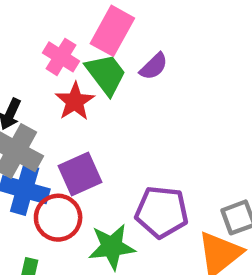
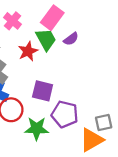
pink cross: (61, 57) -> (12, 21), moved
purple square: (80, 174) -> (43, 91), moved, turned 30

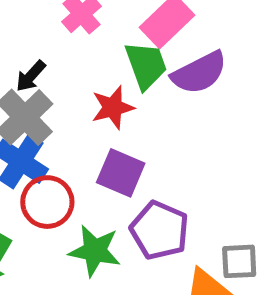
purple semicircle: (71, 39) -> (199, 73), size x1.6
red star: (28, 51) -> (113, 107), moved

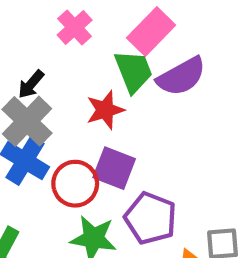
red circle: (47, 202) -> (75, 184), moved

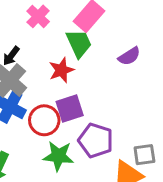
purple semicircle: (181, 76) -> (129, 56), moved, size x0.7
purple square: (114, 168) -> (70, 108), turned -36

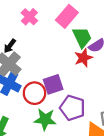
green trapezoid: (79, 43) -> (82, 37), moved
red star: (61, 70) -> (83, 58), moved

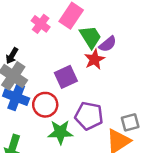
pink cross: (29, 17) -> (41, 24), moved
purple square: (53, 84) -> (66, 77), moved

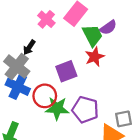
purple semicircle: (108, 44) -> (108, 27), moved
black arrow: (12, 56) -> (29, 47), moved
green star: (60, 132) -> (57, 108), moved

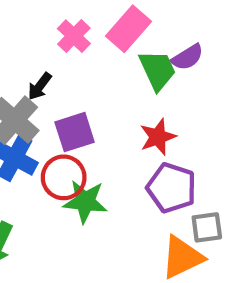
red star: (95, 57) -> (158, 137), moved
purple square: (66, 71) -> (75, 132), moved
purple pentagon: (85, 110) -> (172, 188), moved

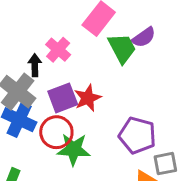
pink cross: (74, 36) -> (58, 50), moved
black arrow: (40, 86) -> (35, 65), turned 145
red star: (158, 137) -> (88, 98), moved

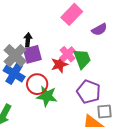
green trapezoid: (122, 48) -> (82, 59), moved
pink cross: (58, 50) -> (68, 54), moved
purple square: (63, 98) -> (32, 54), moved

